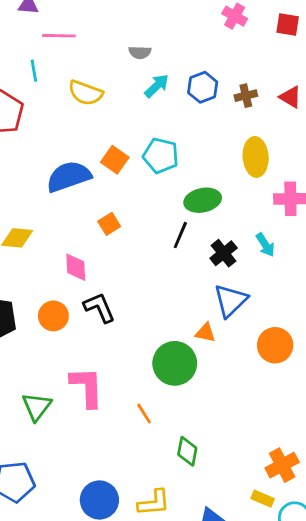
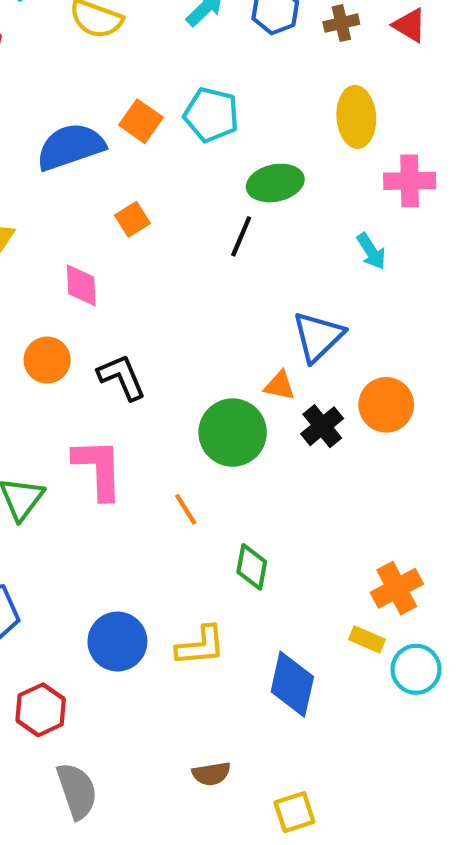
black cross: (224, 253) -> (322, 426), moved
black L-shape: (99, 308) -> (122, 377), moved

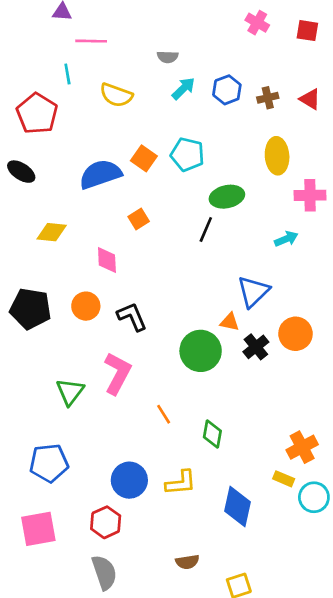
cyan arrow: (371, 251) -> (286, 239), turned -80
pink L-shape: (98, 469) -> (117, 373), turned 30
orange line: (186, 509) -> (164, 414), moved
red hexagon: (41, 710) -> (106, 522), moved

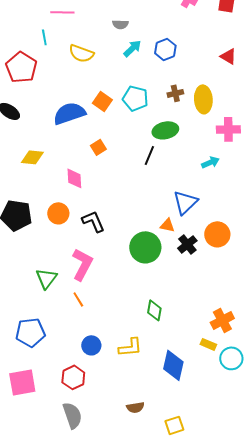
brown cross: (268, 98) -> (175, 93), moved
orange line: (164, 414) -> (78, 299), moved
blue circle: (129, 480) -> (91, 345), size x0.7

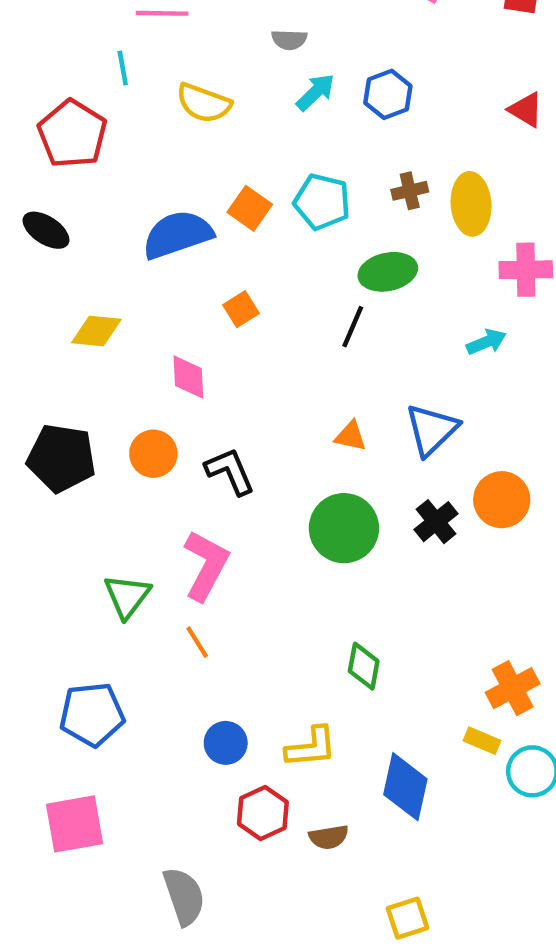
orange triangle: (167, 225) -> (351, 436), moved
red hexagon: (73, 377) -> (263, 813), moved
brown semicircle: (135, 407) -> (329, 837), moved

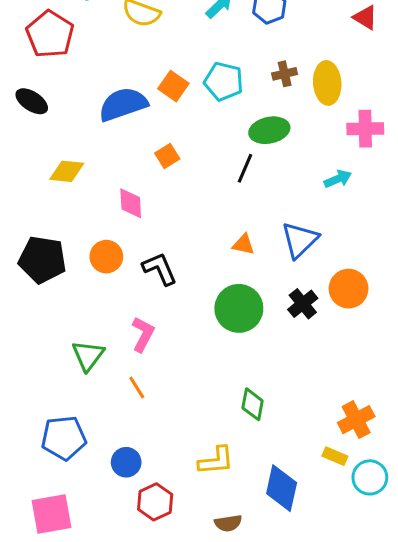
pink L-shape: (206, 565) -> (143, 334), size x0.7
blue circle: (226, 743) -> (126, 462), moved
red hexagon: (263, 813) -> (155, 502), moved

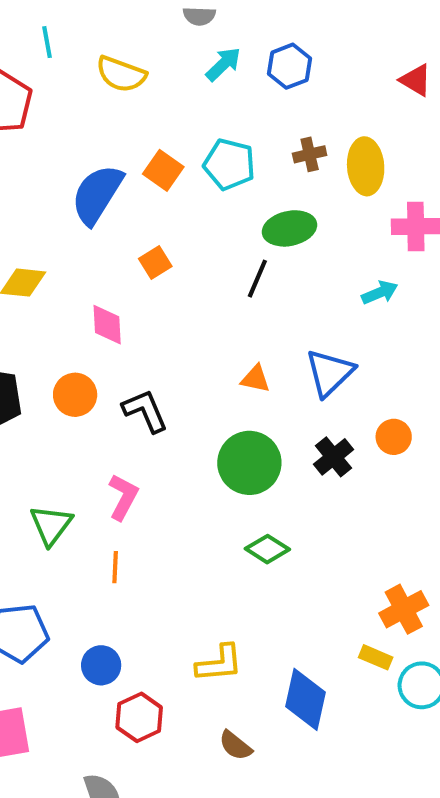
blue semicircle: (123, 104) -> (97, 194), turned -39
orange circle: (349, 289) -> (394, 437), size x0.7
orange line: (137, 388) -> (115, 567), turned 35
green diamond: (253, 404) -> (267, 549), moved, turned -68
brown semicircle: (228, 523) -> (235, 745), turned 48

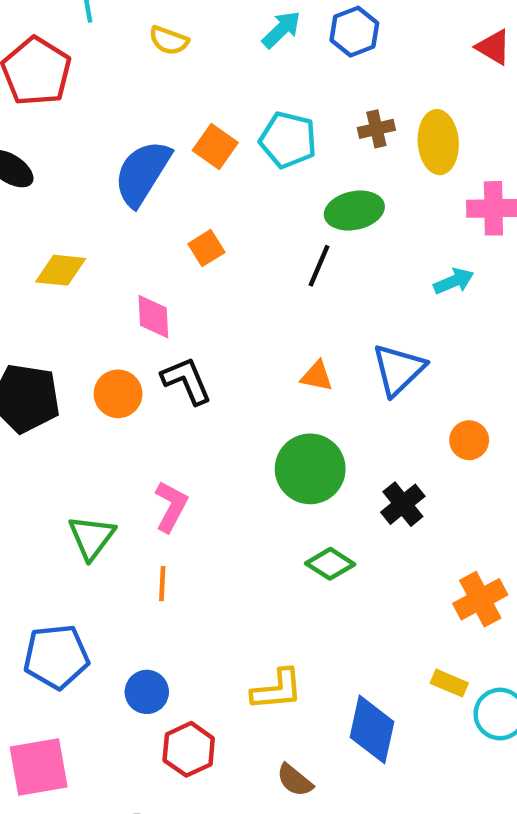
yellow semicircle: (121, 74) -> (169, 41), size x0.7
black L-shape: (145, 411) -> (187, 381), moved
black cross: (334, 457) -> (403, 504), moved
orange cross: (404, 609) -> (480, 599), moved

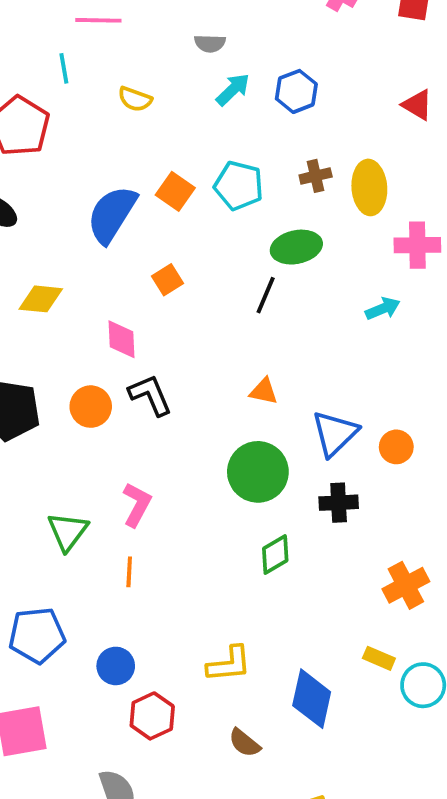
blue triangle: (398, 370) -> (335, 433), moved
black cross: (403, 504) -> (339, 503), turned 36
green diamond: (330, 564) -> (275, 555), turned -63

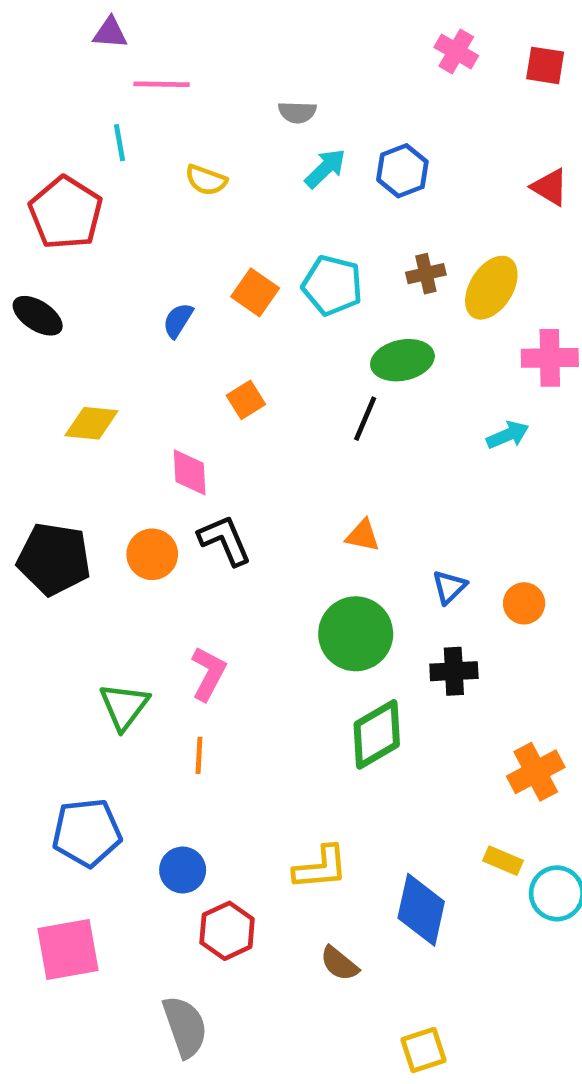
yellow ellipse: (369, 187) -> (491, 288), turned 36
blue semicircle: (112, 214) -> (178, 320), size x0.5
blue triangle: (335, 433) -> (449, 587), size x0.6
green diamond: (275, 555) -> (377, 734), size x1.4

